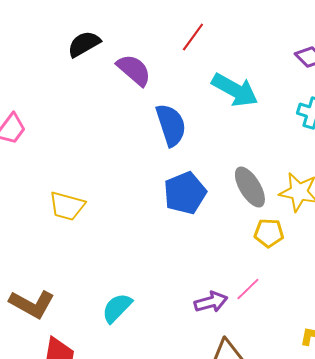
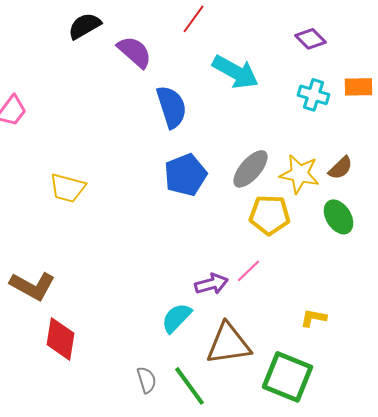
gray ellipse: (250, 187) -> (250, 169), turned 72
yellow pentagon: (269, 233) -> (270, 215), size x1.4
cyan semicircle: (117, 308) -> (176, 318), moved

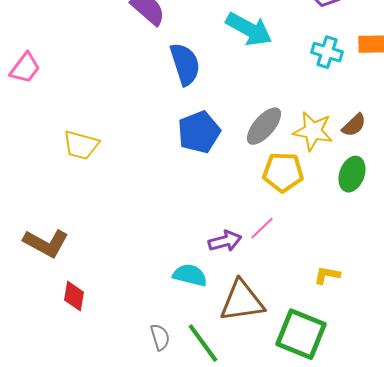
green ellipse: (338, 217) -> (352, 174), turned 52
cyan semicircle: (176, 318) -> (190, 275), turned 60
red diamond: (60, 339) -> (74, 296), size x0.7

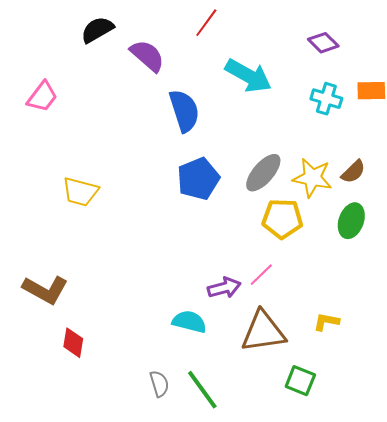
pink trapezoid: (25, 68) -> (42, 97), moved
brown triangle: (242, 301) -> (263, 332), moved
green square: (301, 334) -> (300, 381), size x0.6

